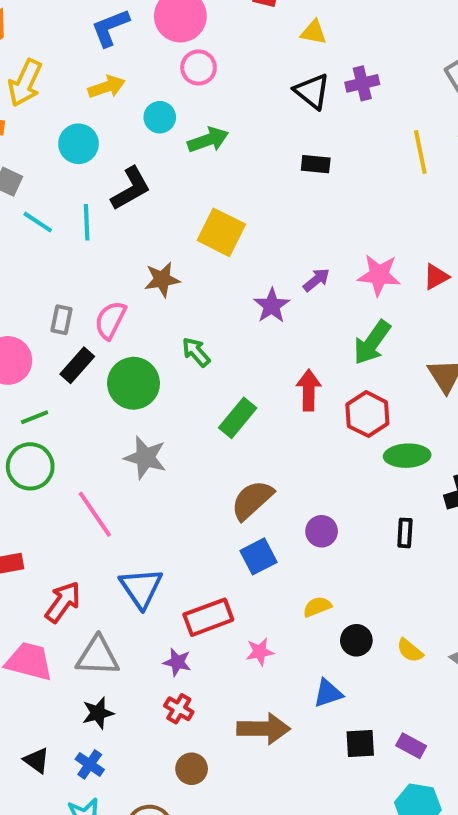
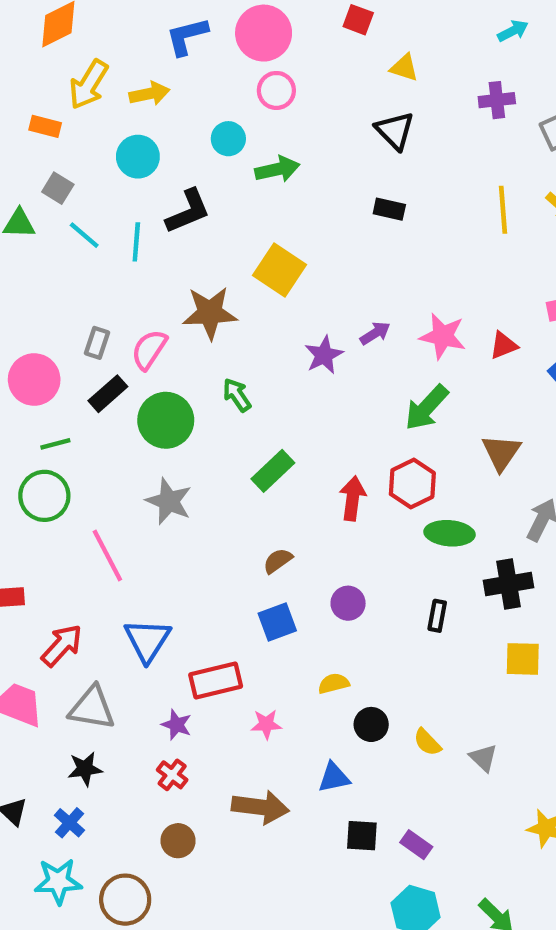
purple cross: (362, 83) -> (497, 100), moved
yellow arrow: (107, 87) -> (149, 94), moved
brown star: (162, 280) -> (210, 313), size x1.4
red arrow: (309, 390) -> (353, 498), moved
brown semicircle: (252, 500) -> (278, 561), size x0.6

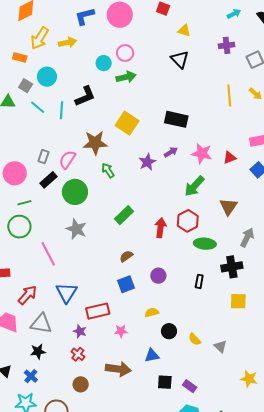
pink circle: (276, 90) -> (125, 53), moved
cyan circle: (138, 157) -> (47, 77), moved
black rectangle: (389, 209) -> (176, 119), moved, size x1.6
green arrow: (237, 395) -> (108, 170), moved

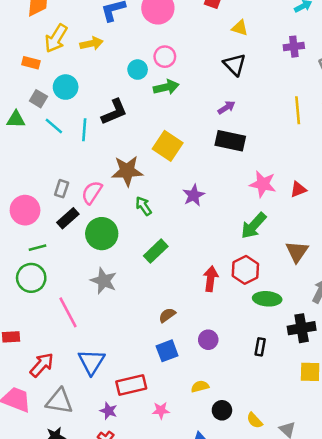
purple arrow: (171, 152) -> (226, 107), moved
green rectangle: (124, 215) -> (156, 251), moved

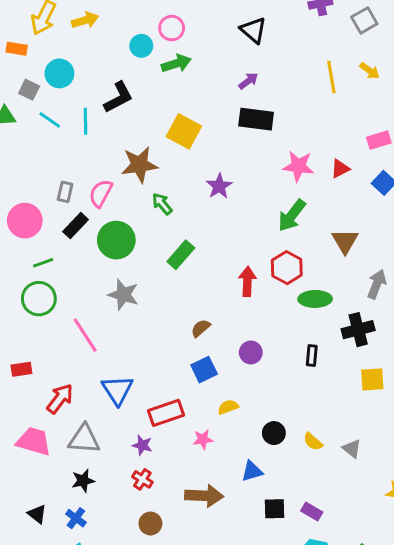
yellow semicircle: (200, 386) -> (228, 407), moved

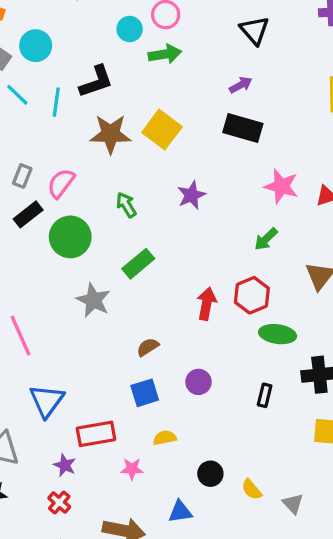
brown star: (139, 165) -> (110, 134), moved
green arrow: (292, 215) -> (266, 239), size x0.7
gray star: (123, 295) -> (93, 300), moved

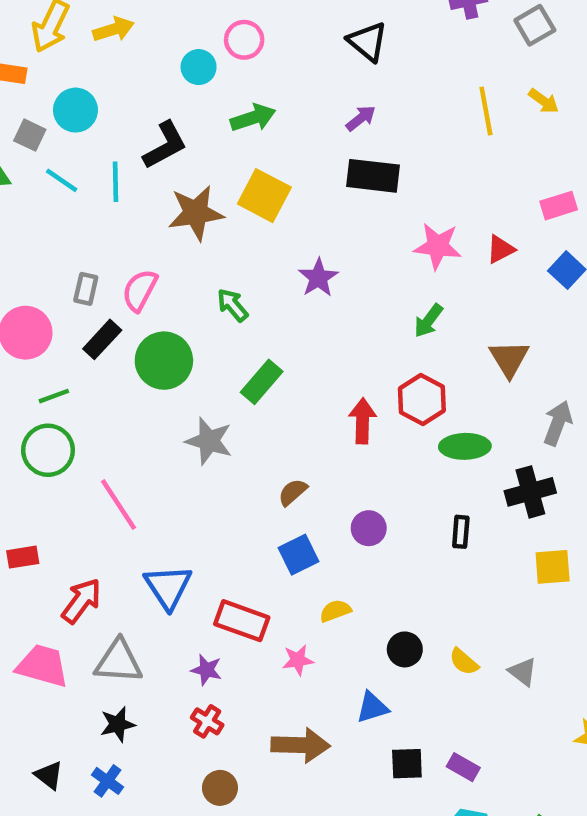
green arrow: (165, 54) -> (253, 118), moved
red rectangle: (96, 434) -> (242, 621), turned 39

